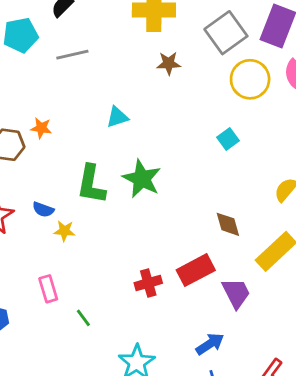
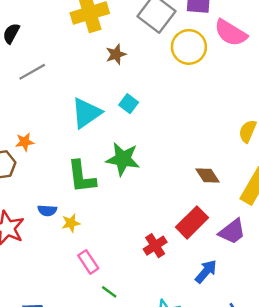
cyan triangle: (117, 117) -> (86, 113), size x1.6
cyan square: (228, 139) -> (129, 104), moved
pink rectangle: (48, 289) -> (88, 262), moved
purple trapezoid: (236, 293) -> (232, 232), turned 96
blue arrow: (210, 344) -> (206, 271), moved

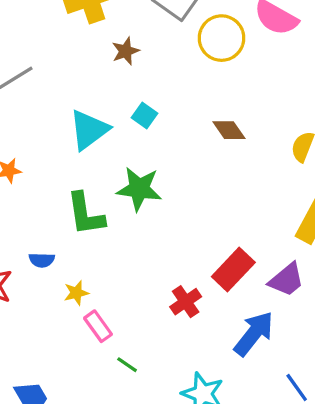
brown diamond: (208, 175) -> (229, 130), moved
yellow star: (71, 223) -> (76, 293), moved
blue arrow: (206, 271) -> (254, 334), size x1.4

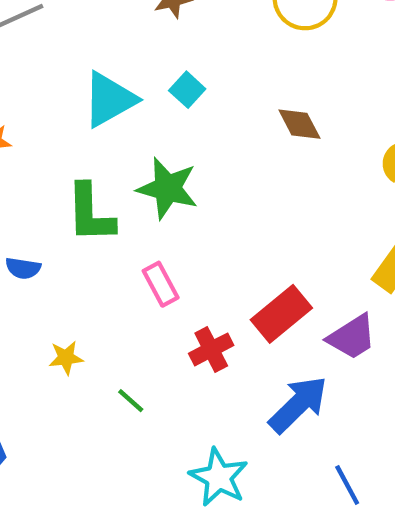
yellow star: (76, 293) -> (66, 358), moved
pink rectangle: (98, 326) -> (161, 284), moved
green line: (127, 365) -> (131, 401), moved

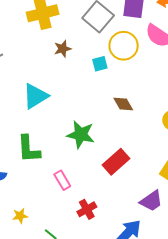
cyan square: (187, 90) -> (100, 64), moved, turned 35
green star: (167, 188) -> (81, 135), moved
red rectangle: (281, 314) -> (116, 162), moved

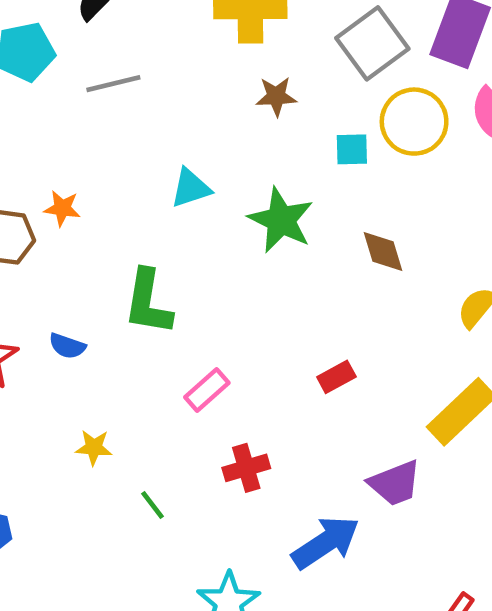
cyan triangle: (35, 96) -> (191, 188), size x0.7
green star: (81, 135) -> (281, 220), moved
red rectangle: (116, 162) -> (336, 377), size x0.6
pink rectangle: (62, 180) -> (207, 390), turned 66

